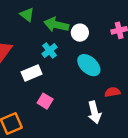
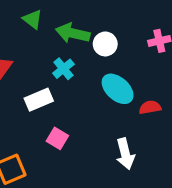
red semicircle: (112, 92) -> (150, 107), moved

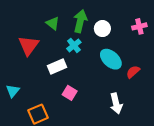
green triangle: (33, 19) -> (53, 23), moved
green arrow: (73, 33) -> (80, 21), turned 90
red semicircle: (150, 107) -> (133, 72), turned -32

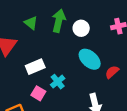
cyan cross: (74, 45) -> (58, 82), moved
pink square: (70, 93) -> (38, 93), moved

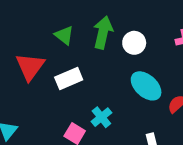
white rectangle: (35, 67) -> (69, 78), moved

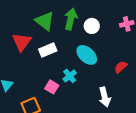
green triangle: (64, 35) -> (45, 21), size x1.5
cyan ellipse: (146, 86) -> (87, 55), moved

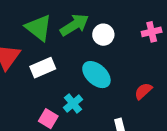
green arrow: (71, 19) -> (74, 25), turned 45

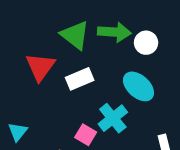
green arrow: (74, 25) -> (114, 32), turned 36
cyan cross: (73, 103) -> (113, 118), size x1.4

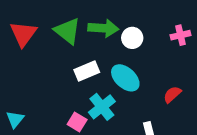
red triangle: (40, 67) -> (23, 34), moved
white rectangle: (80, 79) -> (87, 71), moved

